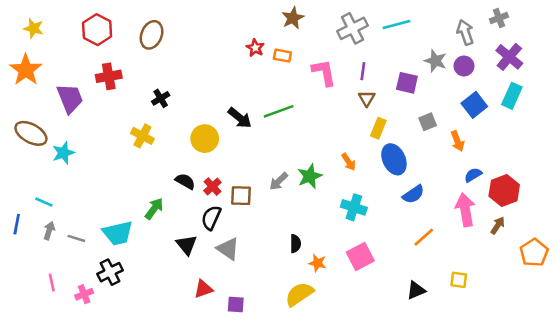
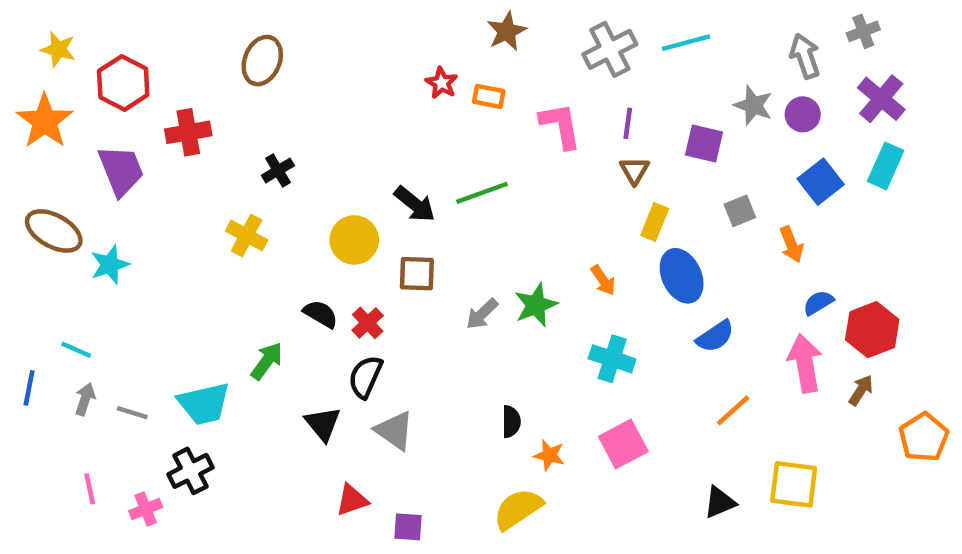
red hexagon: (97, 30) -> (123, 83), moved
brown square: (241, 196) -> (417, 274), moved
yellow square: (459, 280) -> (794, 484), size x1.6

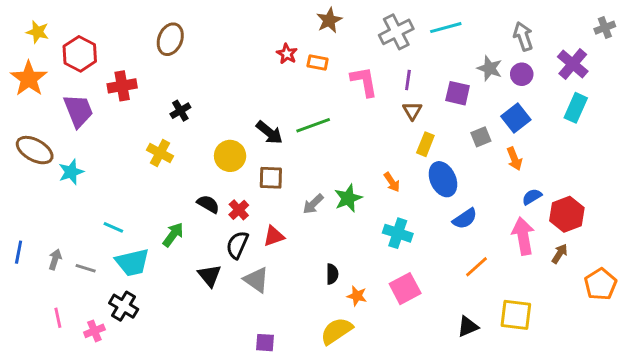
gray cross: (863, 31) -> (605, 28), moved
blue square: (821, 182) -> (516, 118), moved
cyan line: (76, 350) -> (113, 227), moved
black cross: (190, 471) -> (124, 306), turned -32
red triangle: (352, 500) -> (274, 236), moved

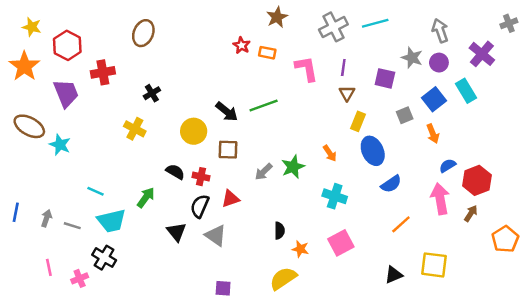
cyan rectangle: (576, 108) -> (466, 91), moved, turned -55
cyan star: (71, 172) -> (60, 145), turned -30
red cross: (239, 210) -> (201, 177), turned -35

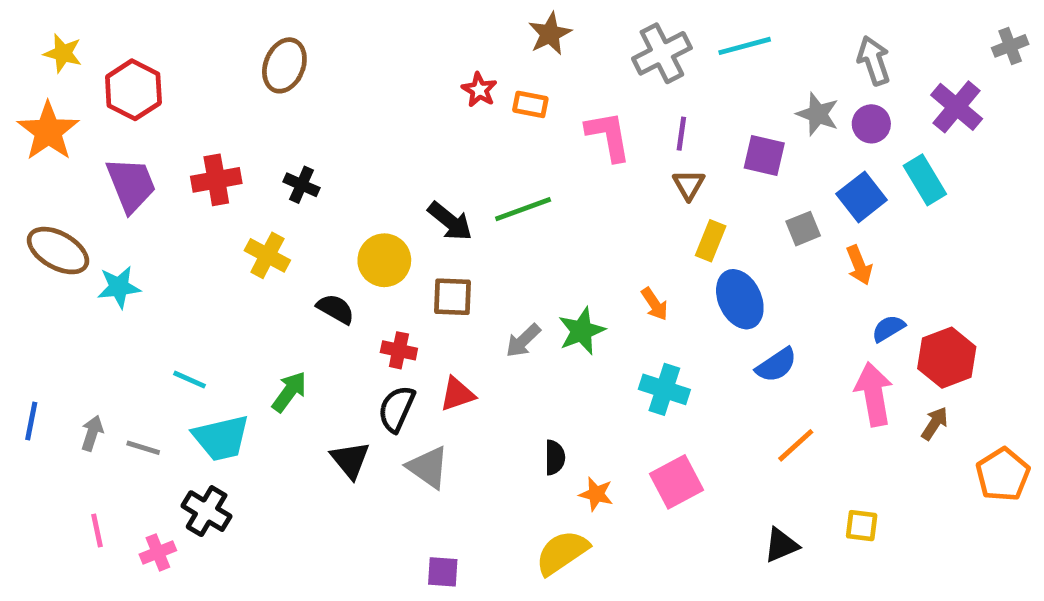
red cross: (103, 72) -> (216, 180), moved
black cross: (152, 93) -> (302, 185), turned -35
cyan star: (60, 145) -> (119, 287), turned -30
black semicircle: (175, 172) -> (336, 309), moved
yellow square: (434, 265) -> (862, 526), size x0.6

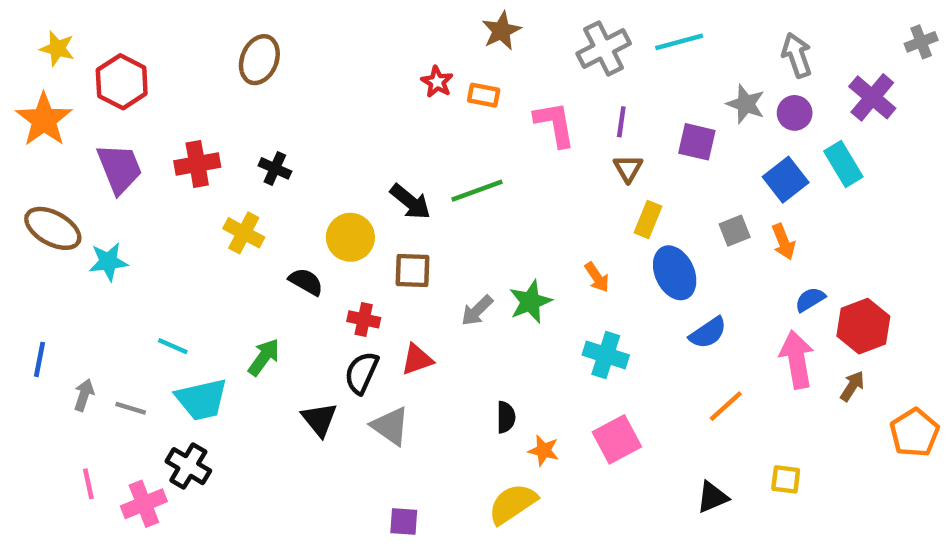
gray square: (803, 229) -> (735, 231), moved
blue line: (31, 421) -> (40, 359), moved
pink cross: (158, 552) -> (144, 504), size x1.4

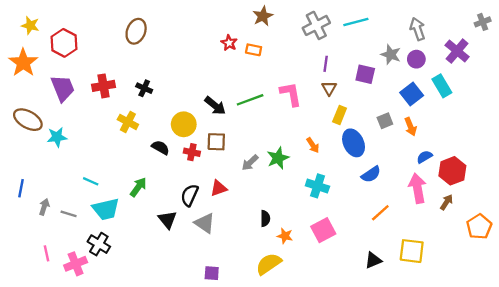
pink L-shape: (555, 124) -> (291, 94), moved
red cross: (364, 319) -> (192, 152), moved
yellow square: (786, 479) -> (412, 251), size x1.6

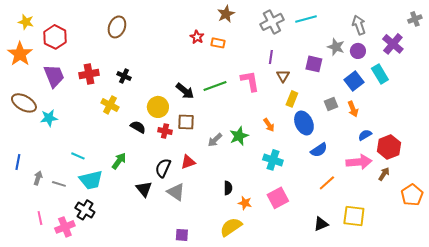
purple line: (326, 64) -> (271, 57), moved
pink arrow: (417, 188) -> (359, 162), turned 95

